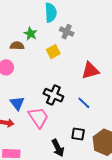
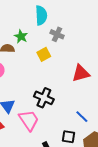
blue line: (84, 103) -> (82, 117), moved

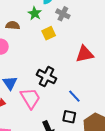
green star: (21, 36) -> (35, 13), moved
blue line: (82, 117) -> (74, 96), moved

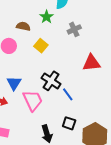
gray cross: (63, 14) -> (74, 29), moved, turned 32
yellow square: (49, 33) -> (41, 46), moved, turned -32
blue line: (74, 96) -> (68, 94), moved

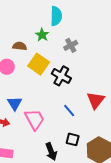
yellow square: (41, 46) -> (39, 64), size x1.5
red triangle: (91, 63) -> (96, 100), moved, turned -42
black cross: (51, 81) -> (61, 76), moved

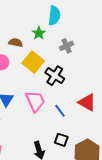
red triangle: (96, 100) -> (87, 102), turned -42
pink trapezoid: (35, 119) -> (35, 101), moved

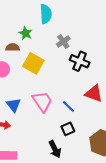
green star: (39, 33) -> (26, 33), moved
black cross: (55, 76) -> (80, 61), moved
black square: (61, 140) -> (68, 129), moved, turned -32

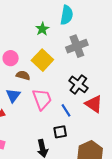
gray cross: (63, 42) -> (77, 46), size x1.5
brown semicircle: (13, 47) -> (23, 75), moved
black cross: (80, 61) -> (78, 84), moved

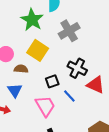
green star: (42, 29) -> (32, 20), size x1.6
pink trapezoid: (42, 99) -> (45, 106), moved
black square: (60, 132) -> (52, 81), moved

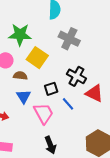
green star: (32, 20) -> (20, 35), moved, turned -30
gray cross: (69, 31) -> (69, 39), turned -35
blue triangle: (15, 90) -> (24, 96), moved

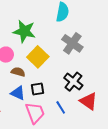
black square: (51, 89) -> (37, 89), moved
blue triangle: (24, 96) -> (18, 93), turned -42

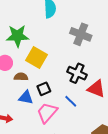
gray cross: (72, 43) -> (81, 34), moved
pink trapezoid: (35, 113) -> (47, 113), turned -105

